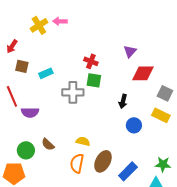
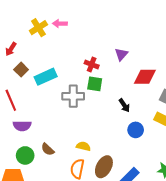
purple triangle: (130, 51) -> (121, 54), moved
brown square: (22, 66) -> (21, 70), turned 32
cyan rectangle: (46, 73) -> (46, 77), size x1.5
black arrow: (123, 101) -> (124, 105), turned -48
purple semicircle: (30, 112) -> (22, 126), moved

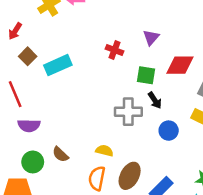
green square: (95, 84) -> (146, 75), moved
gray cross: (73, 96) -> (128, 112), moved

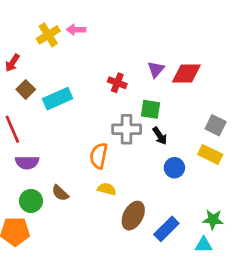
red diamond: (180, 65) -> (186, 73), moved
gray cross: (128, 112) -> (127, 129), moved
orange semicircle: (97, 178) -> (99, 156), moved

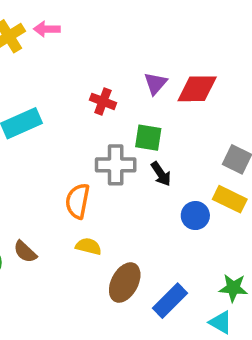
blue circle: (174, 168) -> (195, 216), moved
cyan triangle: (204, 245) -> (221, 322), turned 30

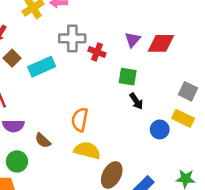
gray cross: (116, 165) -> (72, 38), moved
yellow semicircle: (88, 246) -> (87, 150), size x1.5
brown semicircle: (25, 252) -> (43, 141), moved

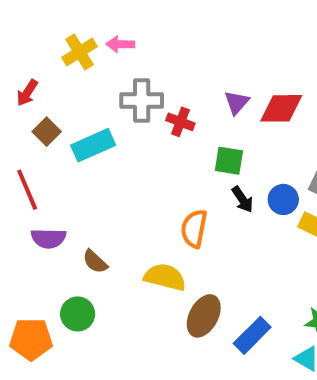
orange semicircle: (80, 120) -> (194, 229), moved
blue circle: (160, 129) -> (283, 199), moved
green circle: (17, 161) -> (78, 314), moved

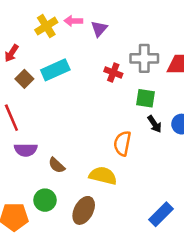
gray cross: (142, 101) -> (144, 58), moved
purple triangle: (237, 102) -> (99, 29), moved
cyan rectangle: (93, 145) -> (55, 70), moved
brown ellipse: (204, 316) -> (84, 210), moved

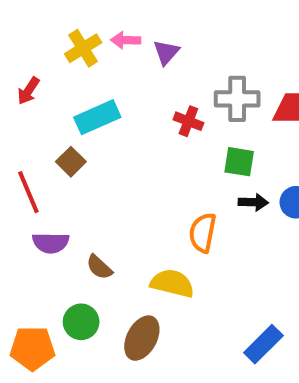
brown square: (24, 79) -> (71, 162), moved
black arrow: (155, 124) -> (253, 202), turned -54

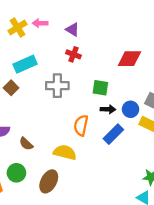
purple triangle: (166, 52) -> (72, 30), moved, turned -40
gray cross: (237, 99) -> (57, 86), moved
red cross: (188, 121) -> (73, 54), moved
blue rectangle: (263, 344) -> (113, 134), moved

